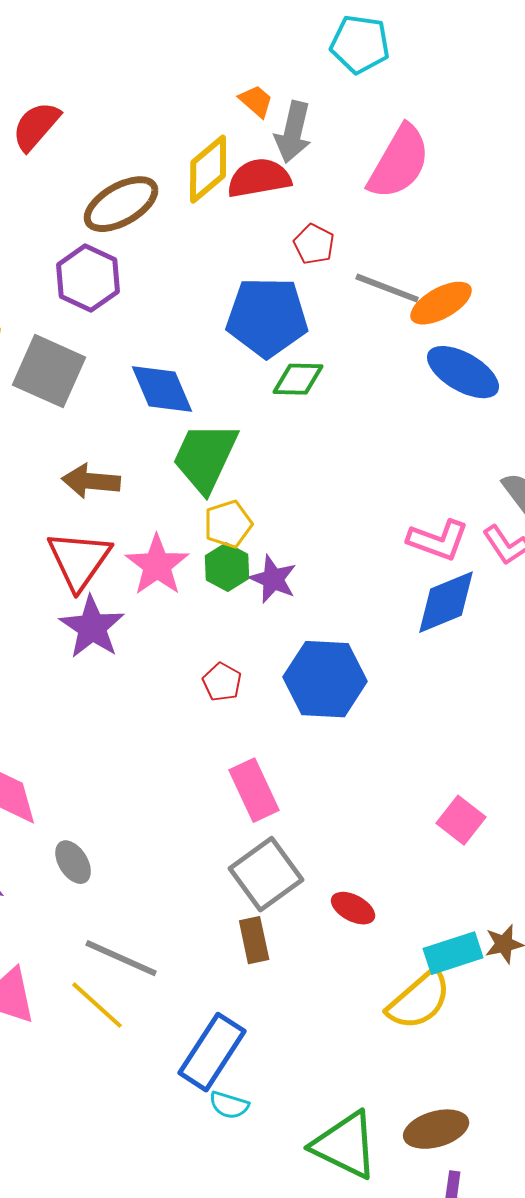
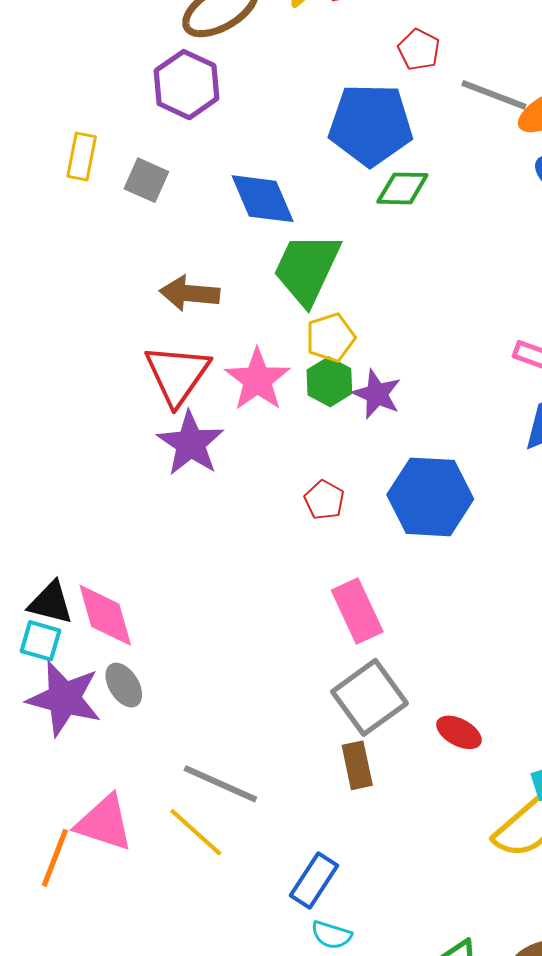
gray square: (49, 371) -> (146, 180), size x0.6
gray ellipse: (73, 862) -> (124, 685), moved
blue rectangle: (212, 1052) -> (314, 880), size x0.7

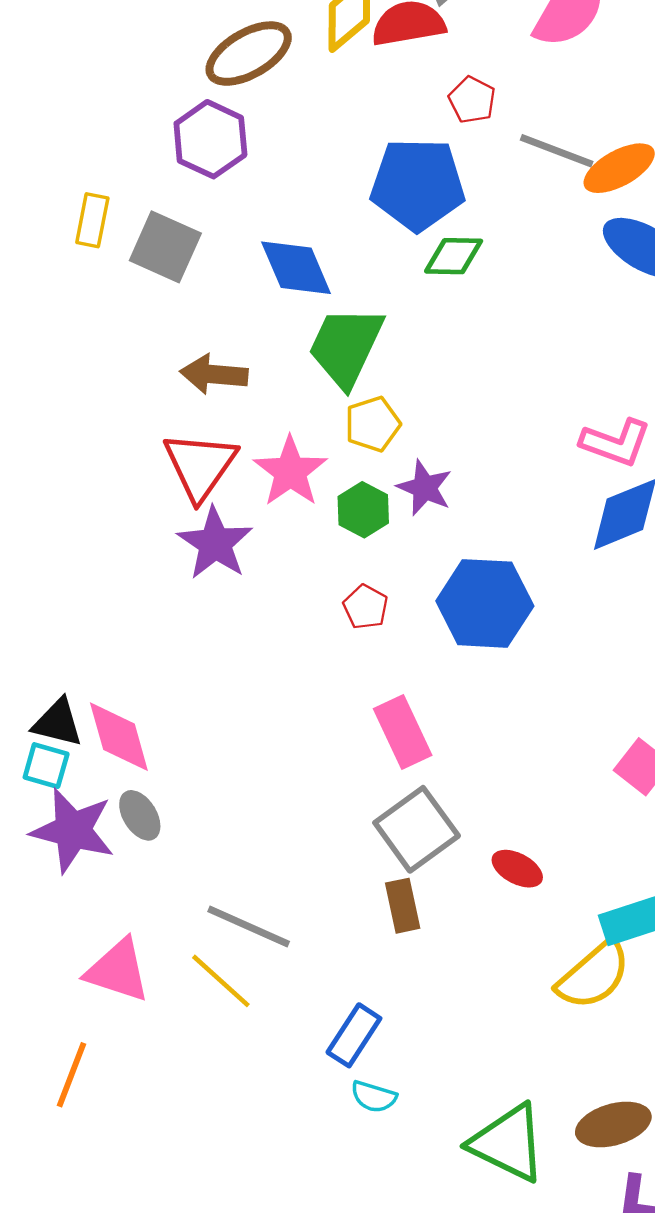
gray square: (146, 180) -> (165, 247), size x1.4
green hexagon: (329, 382) -> (363, 510), moved
orange line: (55, 858) -> (71, 1075), moved

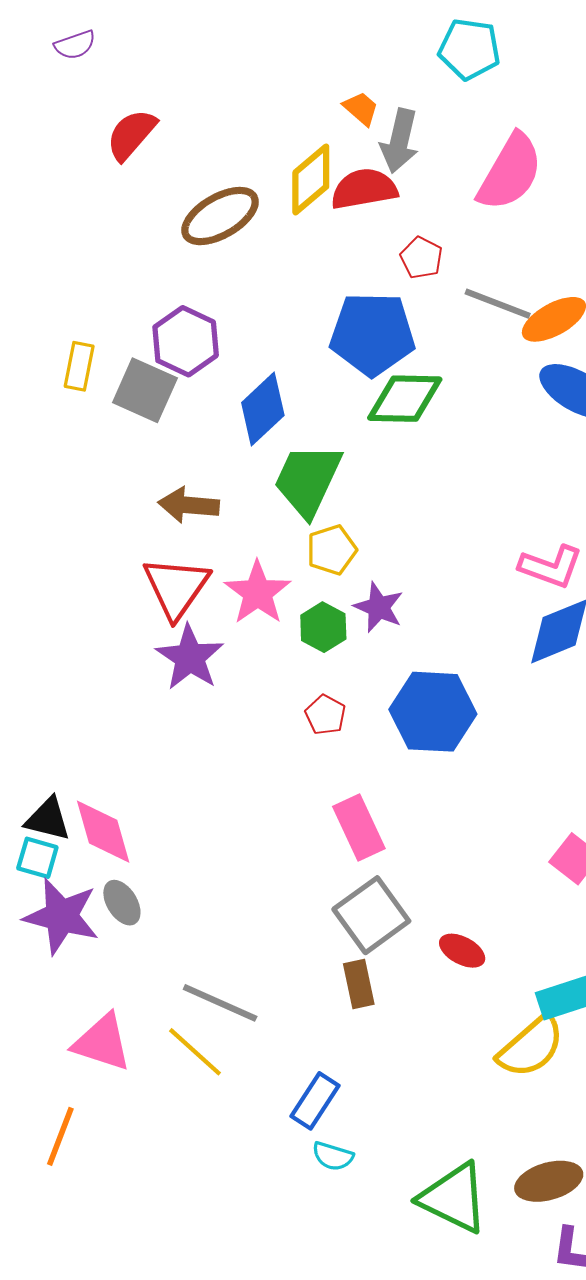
purple hexagon: (210, 139) -> (186, 341), moved
green diamond: (454, 256) -> (405, 399), size x1.4
blue diamond: (296, 268) -> (263, 409), turned 70

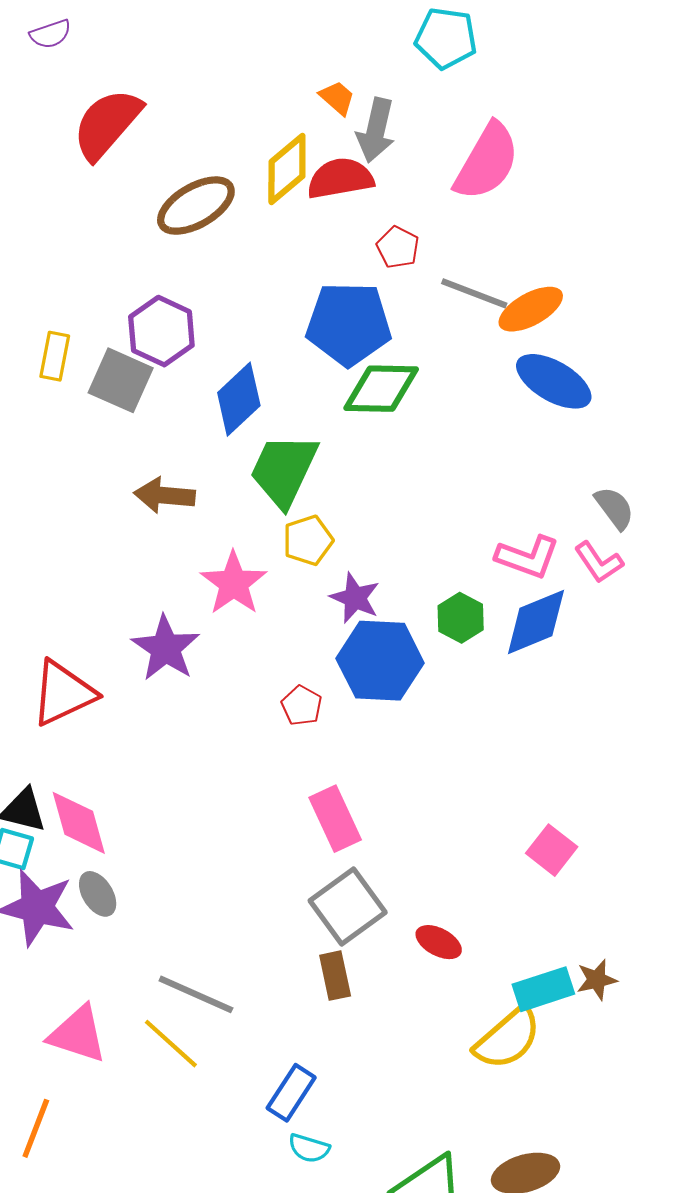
red semicircle: (131, 135) -> (107, 124), size x1.4
red triangle: (176, 587) -> (63, 693), moved, turned 30
green hexagon: (323, 627) -> (461, 618), moved
blue hexagon: (433, 712) -> (380, 661), moved

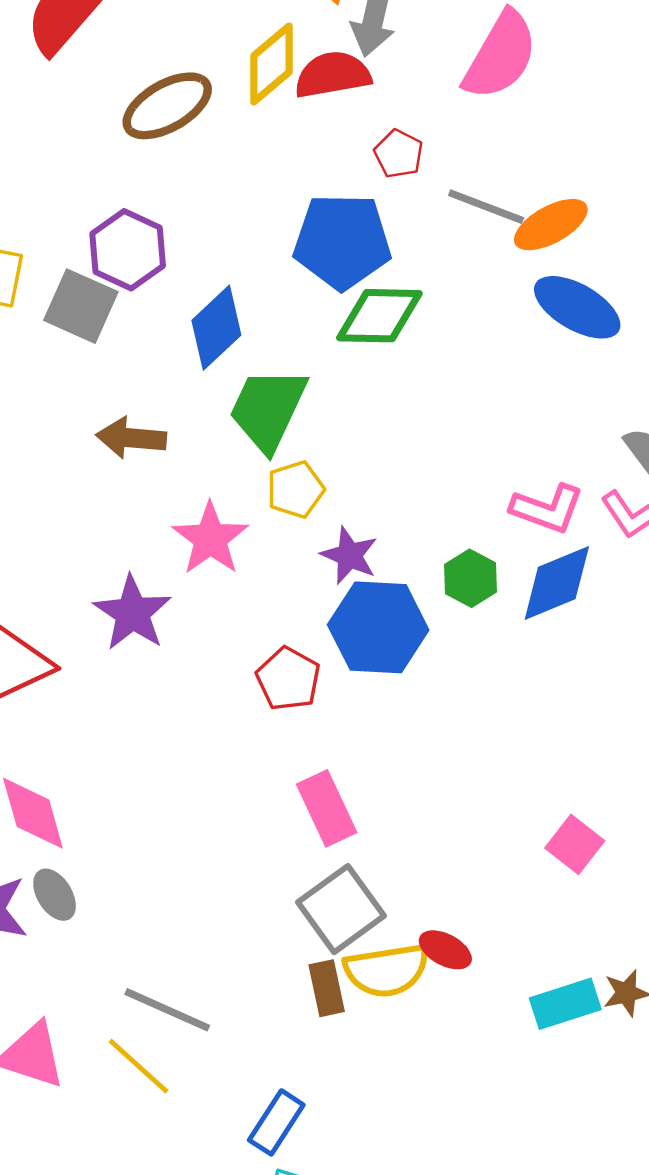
red pentagon: (302, 706) -> (288, 679), size x1.4
yellow semicircle: (508, 1038) -> (387, 970), moved, turned 32

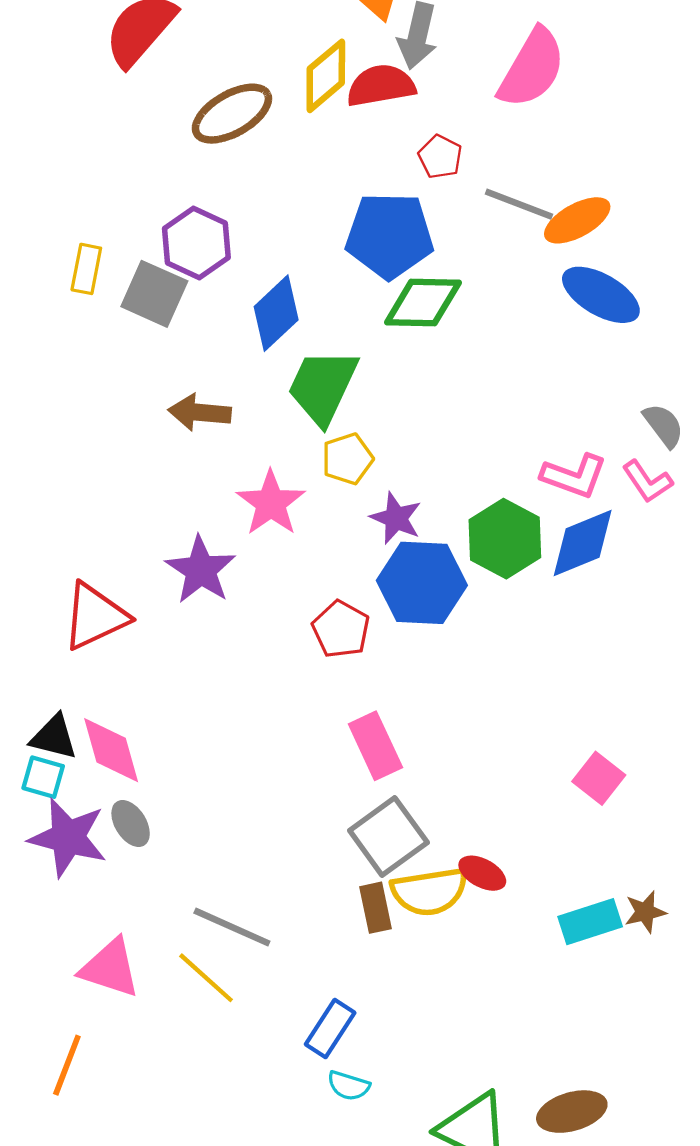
green hexagon: (471, 578) -> (505, 539), size x1.5

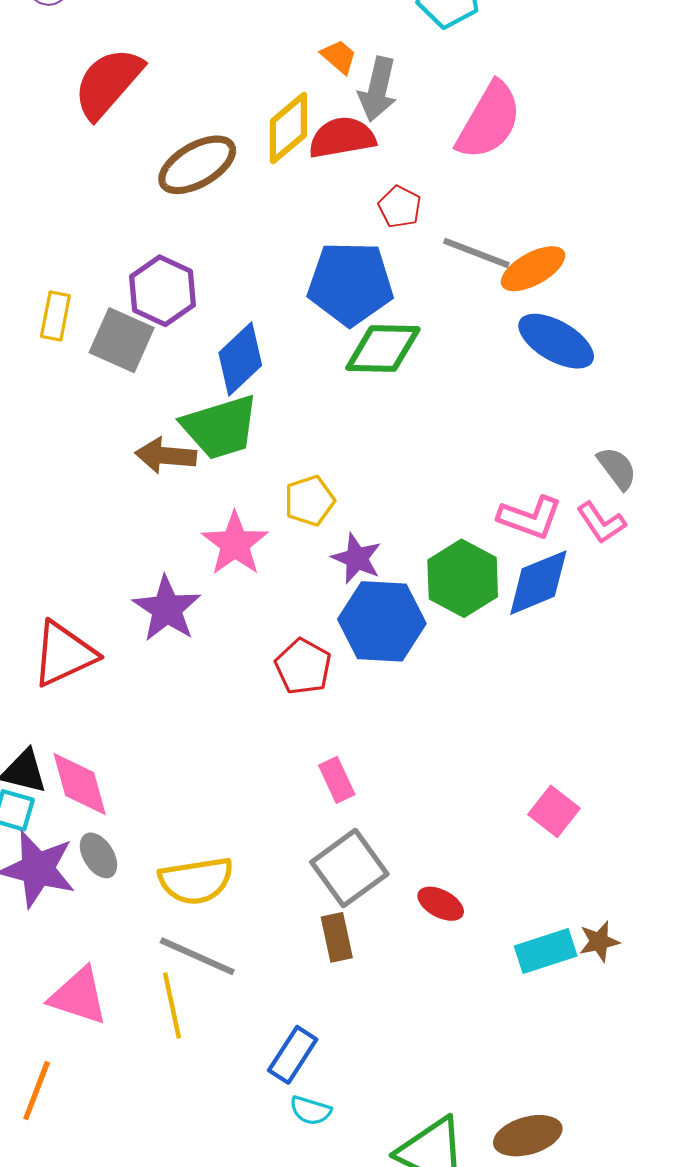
green trapezoid: (323, 387) -> (220, 427), moved, turned -132
pink rectangle: (375, 746) -> (337, 780), size x0.7
yellow semicircle: (429, 891) -> (196, 881), moved
yellow line: (206, 978) -> (172, 1006), turned 36

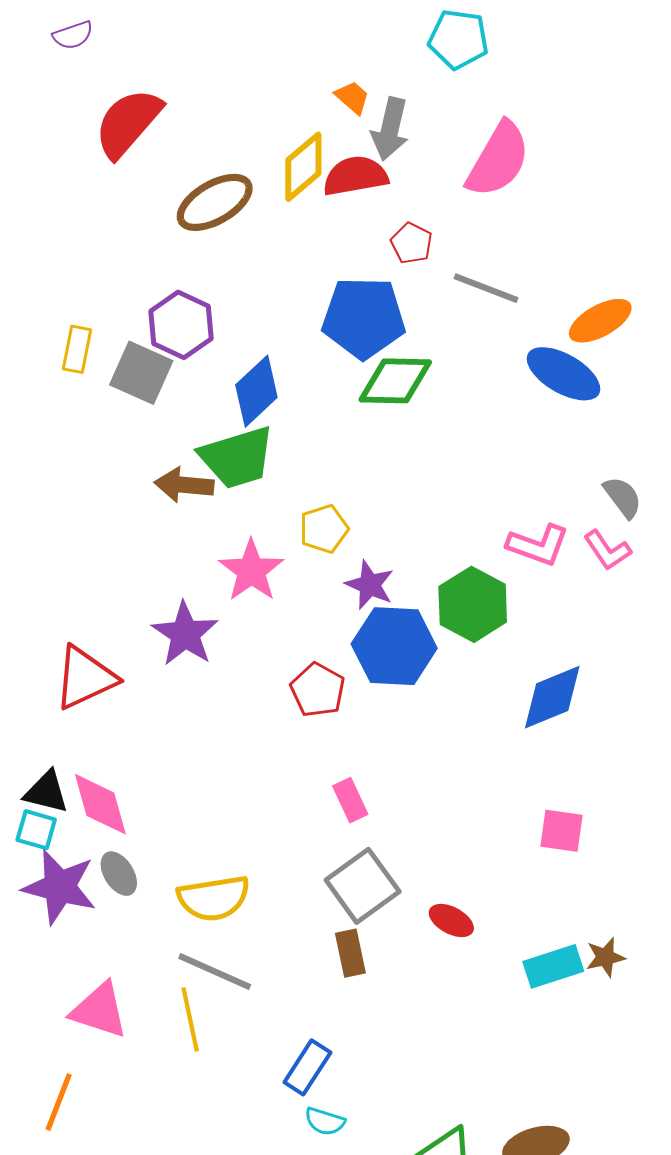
orange ellipse: (533, 269) -> (600, 321), moved
blue diamond: (538, 583) -> (552, 697), moved
pink square: (554, 811) -> (561, 831), turned -30

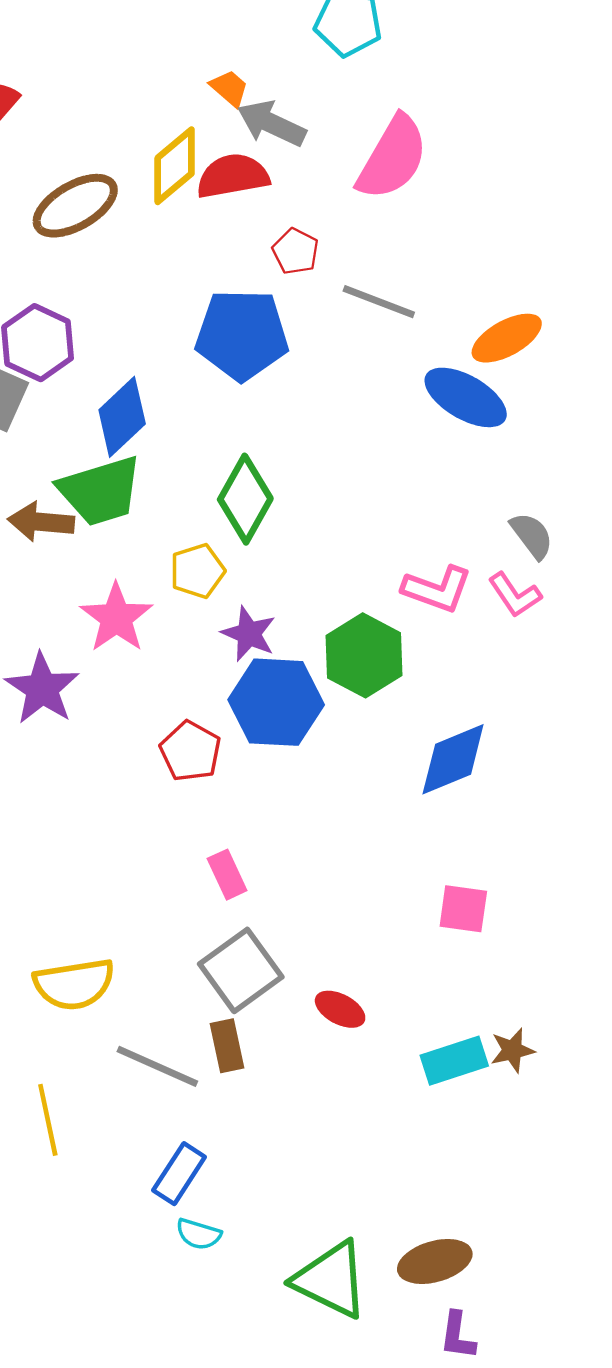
gray arrow: (390, 129) -> (272, 124), turned 102
green diamond: (395, 381) -> (245, 499), moved, turned -62
gray line: (215, 971) -> (157, 1066), moved

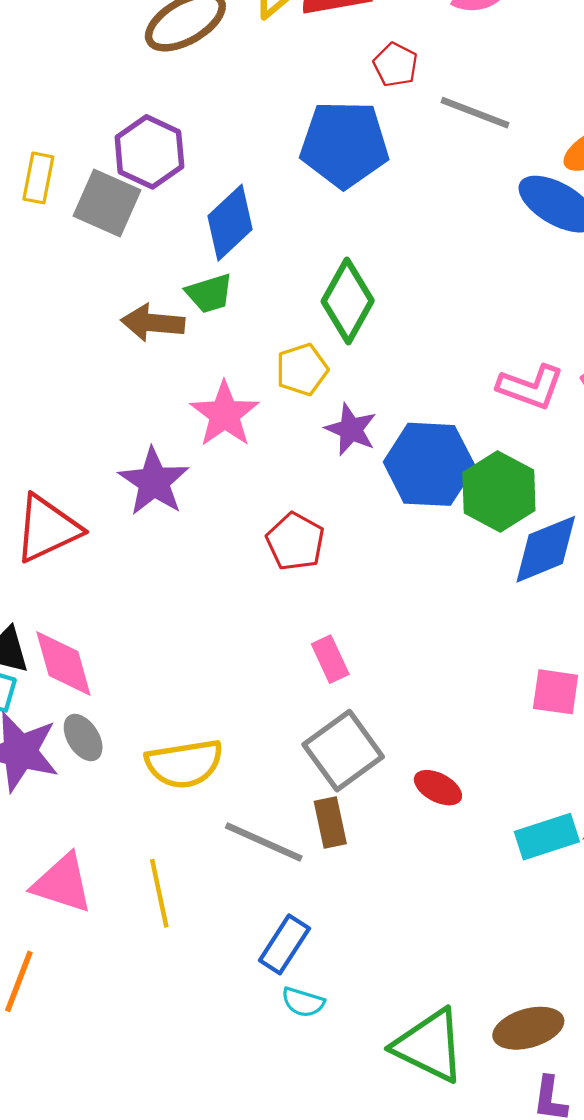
green trapezoid: (100, 491) -> (209, 293), size x0.6
green hexagon: (364, 655) -> (499, 491), moved
blue hexagon: (276, 702) -> (429, 464), moved

